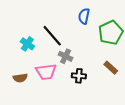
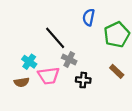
cyan cross: (27, 44) -> (29, 62), moved

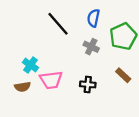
black line: (55, 38) -> (58, 24), moved
gray cross: (69, 59) -> (91, 47), moved

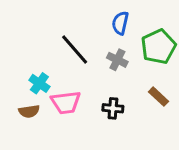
black line: (58, 24) -> (75, 50), moved

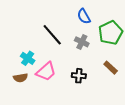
blue semicircle: (120, 23) -> (84, 16), turned -42
pink trapezoid: (66, 102) -> (46, 72), turned -35

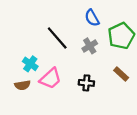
gray cross: (82, 42) -> (90, 46), turned 32

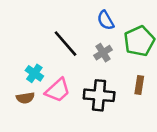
brown rectangle: (121, 74) -> (139, 85), turned 56
black cross: (86, 83) -> (99, 95), size x1.6

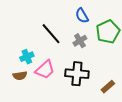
cyan cross: (34, 73) -> (27, 57), turned 32
brown rectangle: (139, 85) -> (108, 87), moved, turned 40

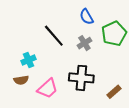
pink trapezoid: (45, 70) -> (48, 89), moved

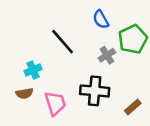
gray cross: (84, 43) -> (107, 55), moved
pink trapezoid: (48, 89) -> (55, 103), turned -65

